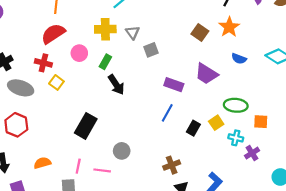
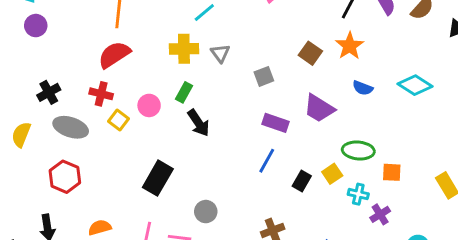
gray square: (151, 50) -> (264, 76), moved
pink circle: (79, 53) -> (149, 105), moved

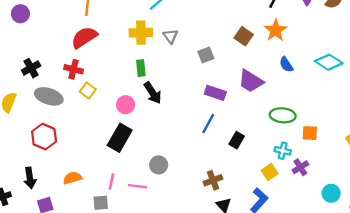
blue semicircle: (363, 88) -> (286, 65), turned 35
green rectangle: (184, 92) -> (141, 68), turned -35
pink circle: (149, 105) -> (126, 105), moved
yellow square: (332, 174) -> (270, 172), moved

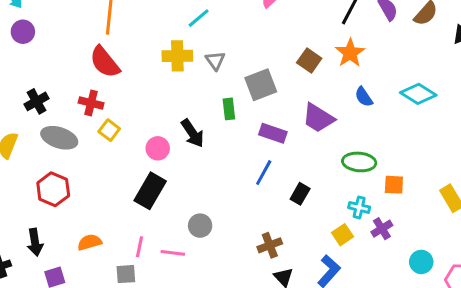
red semicircle: (84, 37) -> (105, 62), turned -96
gray square: (206, 55) -> (261, 85), size x1.5
green rectangle: (141, 68) -> (229, 109), moved

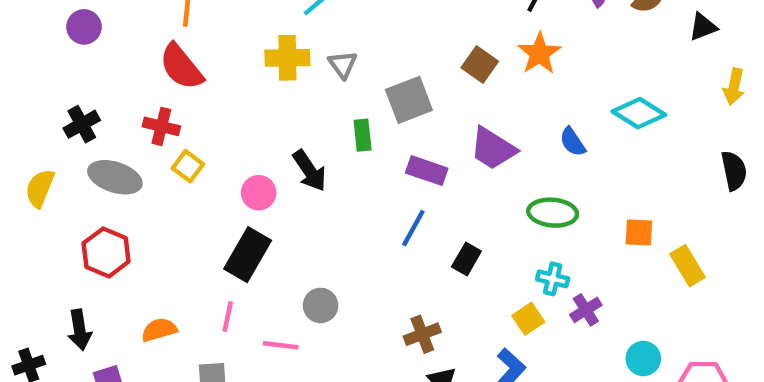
purple circle: (23, 32) -> (84, 27), moved
blue semicircle: (364, 97) -> (573, 142), moved
orange square: (394, 185) -> (639, 232), moved
pink line: (140, 247) -> (228, 317), moved

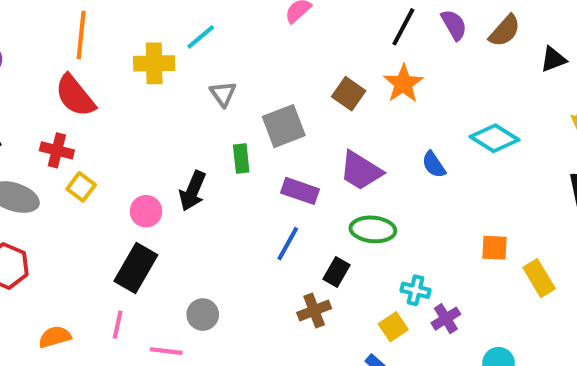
yellow cross: (287, 58) -> (154, 63), moved
black arrow: (309, 171) -> (193, 191), turned 57
green ellipse: (553, 213) -> (373, 229), moved
brown cross: (422, 334) -> (314, 310), moved

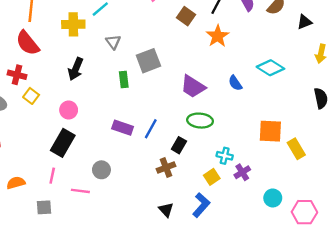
brown square: (349, 94) -> (186, 16), moved
black arrow: (193, 191) -> (76, 69), moved
purple rectangle: (300, 191) -> (123, 128), moved
orange square: (494, 248) -> (270, 131), size x1.5

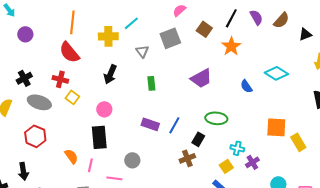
gray square: (148, 61) -> (170, 38), moved
purple trapezoid: (193, 87) -> (201, 78), moved, turned -60
black rectangle: (63, 143) -> (99, 137), turned -35
orange semicircle: (16, 183) -> (71, 156), moved, turned 70

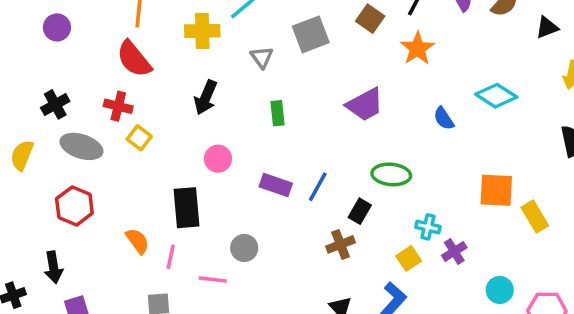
pink circle: (104, 109) -> (218, 159), moved

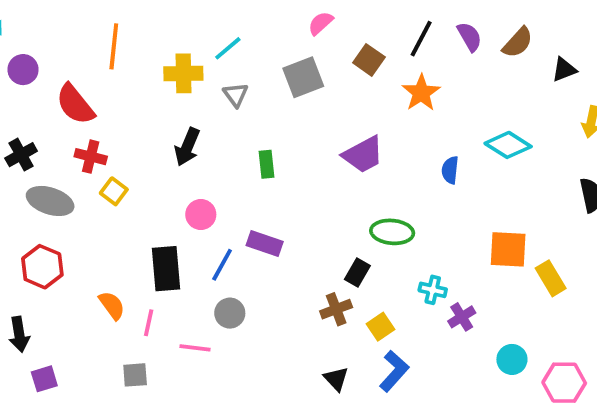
gray triangle: (262, 57) -> (236, 95), moved
red semicircle: (134, 59) -> (75, 104), moved
blue semicircle: (444, 118) -> (450, 170), turned 40
blue line: (318, 187) -> (222, 265), moved
yellow square: (409, 258) -> (381, 327), moved

